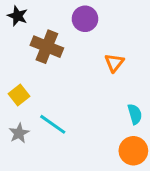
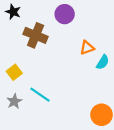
orange triangle: (114, 63) -> (87, 48), turned 32
cyan semicircle: (135, 114) -> (103, 62), moved, turned 48

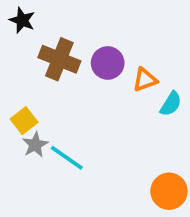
purple circle: (65, 14) -> (108, 63), moved
gray star: (14, 101) -> (35, 145), moved

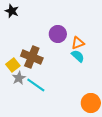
brown cross: (59, 59) -> (32, 57), moved
cyan semicircle: (171, 104) -> (78, 56), moved, turned -80

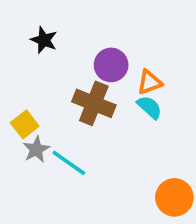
black star: (12, 11) -> (44, 40), moved
brown cross: (32, 57) -> (94, 103), moved

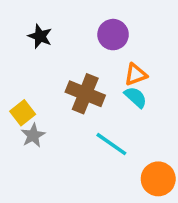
purple circle: (111, 65) -> (113, 35), moved
cyan line: (69, 163) -> (111, 144), moved

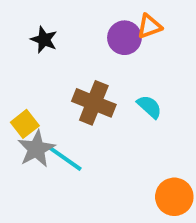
orange triangle: (136, 75) -> (149, 26), moved
gray star: (33, 135) -> (36, 149), size x1.4
cyan line: (111, 144) -> (65, 158), moved

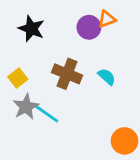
black star: (44, 40) -> (31, 29), size x1.4
yellow square: (25, 124) -> (18, 78), moved

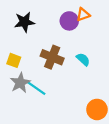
black star: (31, 29) -> (24, 22), turned -30
yellow square: (18, 78) -> (14, 60), turned -32

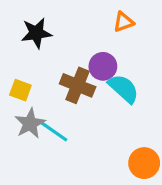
purple circle: (69, 21) -> (103, 66), moved
cyan semicircle: (83, 59) -> (124, 89), size x1.5

